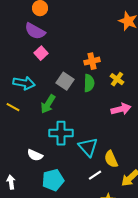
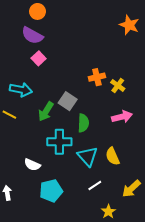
orange cross: (92, 61) -> (97, 77), moved
gray square: (65, 81) -> (68, 101), moved
green semicircle: (89, 83) -> (83, 123), moved
yellow semicircle: (111, 159) -> (113, 156), moved

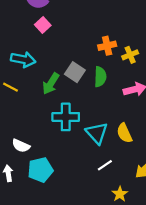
yellow cross: (118, 85) -> (130, 55), turned 32
green semicircle: (83, 123) -> (100, 77), moved
white semicircle: (32, 165) -> (21, 146), moved
cyan pentagon: (51, 191) -> (40, 170), moved

